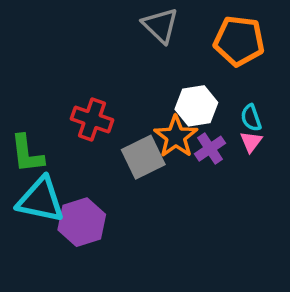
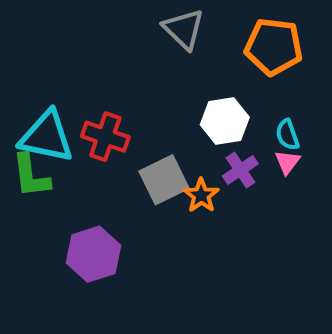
orange star: (176, 137) -> (201, 195), moved, size x0.7
cyan triangle: (41, 200) -> (47, 137), moved

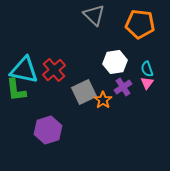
red cross: (105, 137) -> (54, 70), turned 30

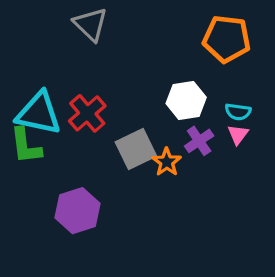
gray triangle: (94, 15) -> (91, 24), moved
cyan semicircle: (147, 69) -> (238, 112), turned -63

